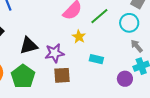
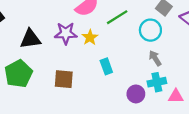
purple star: (55, 53) -> (66, 33), moved
cyan rectangle: (96, 59) -> (106, 66), turned 48

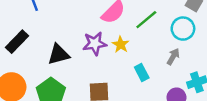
gray arrow: (155, 58) -> (173, 57), moved, turned 70

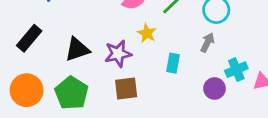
purple star: (95, 44) -> (118, 54), moved
cyan rectangle: (142, 73) -> (173, 63), turned 42

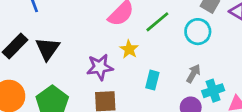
gray arrow: (207, 42) -> (193, 74), moved
black triangle: (77, 49) -> (48, 49), moved, turned -40

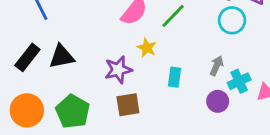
cyan circle: (198, 32) -> (232, 20), moved
black triangle: (48, 49) -> (62, 57), turned 50

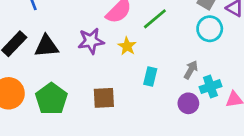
purple star: (118, 70) -> (91, 41), moved

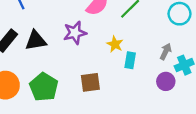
yellow star: (127, 46) -> (115, 44), moved

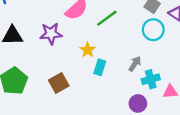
purple circle: (166, 81) -> (138, 103), moved
brown square: (90, 82) -> (59, 83), turned -30

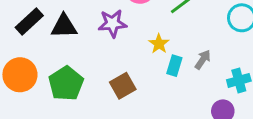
gray arrow: (135, 64) -> (203, 60), moved

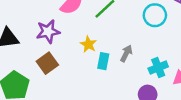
brown square: (123, 86) -> (47, 63), moved

